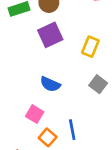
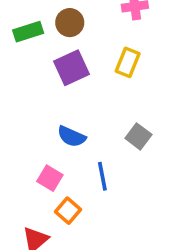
yellow rectangle: (90, 47) -> (128, 62), moved
blue line: (72, 130) -> (102, 176), moved

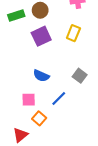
blue line: (102, 176) -> (59, 99), turned 56
pink square: (50, 178) -> (29, 100), turned -32

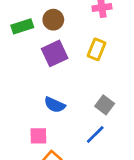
blue line: (59, 99) -> (95, 135), moved

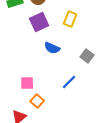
blue semicircle: (55, 105) -> (52, 48), moved
gray square: (105, 105) -> (87, 56), moved

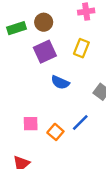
orange square: (37, 101) -> (55, 132), moved

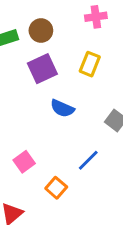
pink square: (31, 124) -> (24, 162), turned -35
orange square: (55, 132) -> (56, 188), moved

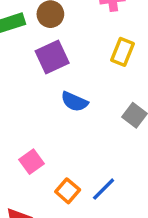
yellow rectangle: (90, 64) -> (122, 52), moved
blue line: (88, 160) -> (104, 189), moved

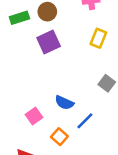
blue semicircle: (74, 102) -> (64, 103), moved
blue line: (104, 189) -> (85, 121), moved

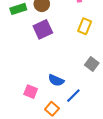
pink square: (34, 116) -> (31, 92), turned -32

